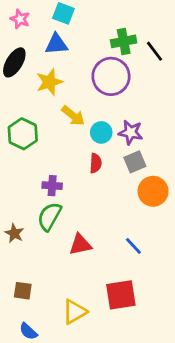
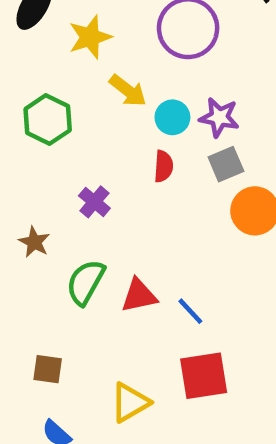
purple cross: (52, 186) -> (94, 202), turned 36
green semicircle: (49, 216) -> (86, 282), moved
brown star: (14, 233) -> (34, 242), moved
blue line: (133, 246) -> (190, 311), moved

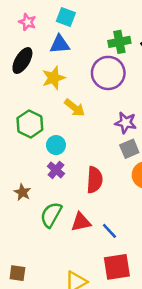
cyan circle: (172, 117) -> (56, 145), moved
red semicircle: (164, 166) -> (95, 180), moved, size x1.5
brown square: (48, 369) -> (17, 273), moved

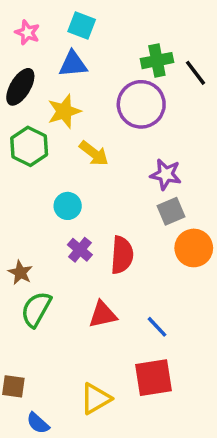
green hexagon: (30, 124) -> (29, 146), moved
purple cross: (56, 170) -> (80, 250), moved
green semicircle: (51, 215) -> (36, 309), moved
blue line: (109, 231) -> (157, 327), moved

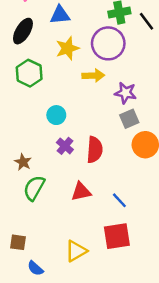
yellow star: (64, 111) -> (67, 48), moved
yellow arrow: (94, 153) -> (93, 76), moved, turned -40

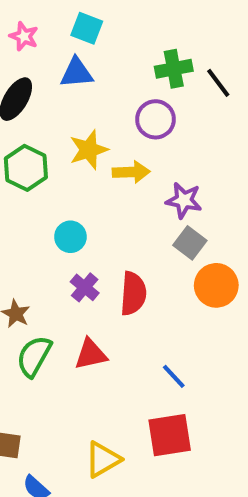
purple circle: (108, 43) -> (156, 119), size x0.7
yellow star: (67, 48) -> (89, 150), moved
gray square: (129, 119) -> (190, 243), turned -30
red triangle: (81, 192) -> (91, 354), moved

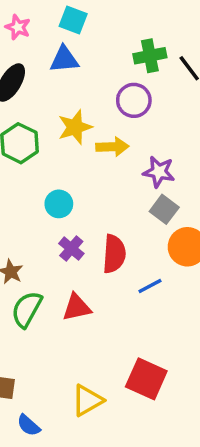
blue line: (174, 376) -> (150, 286), moved, turned -75
red square: (170, 435) -> (146, 379), turned 33

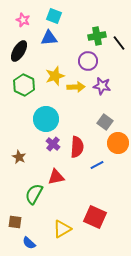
purple star: (159, 172) -> (102, 86), moved
cyan circle: (59, 204) -> (46, 119), size x1.6
green semicircle: (27, 309) -> (34, 194), moved

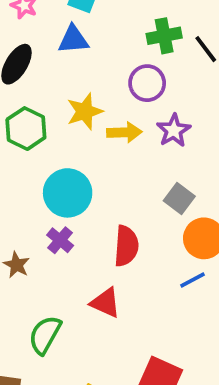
purple star: (102, 86) -> (174, 130), turned 30
purple cross: (53, 144) -> (60, 240), moved
blue line: (97, 165) -> (193, 280), moved
red triangle: (56, 177) -> (105, 303), moved, turned 36

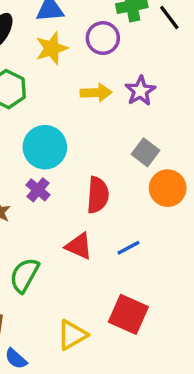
purple circle: (147, 83) -> (103, 38), moved
yellow star: (85, 112) -> (52, 48), moved
blue line: (193, 280) -> (128, 248), moved

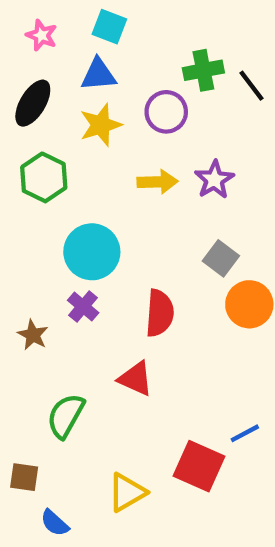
blue line: (128, 248) -> (245, 433), moved

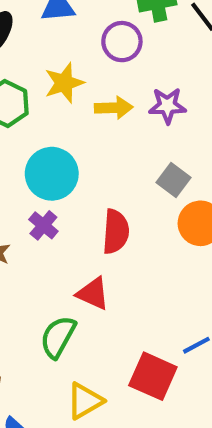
yellow star: (101, 125) -> (64, 83), moved
purple star: (214, 180) -> (167, 106), turned 30
green semicircle: (66, 416) -> (58, 337), moved

